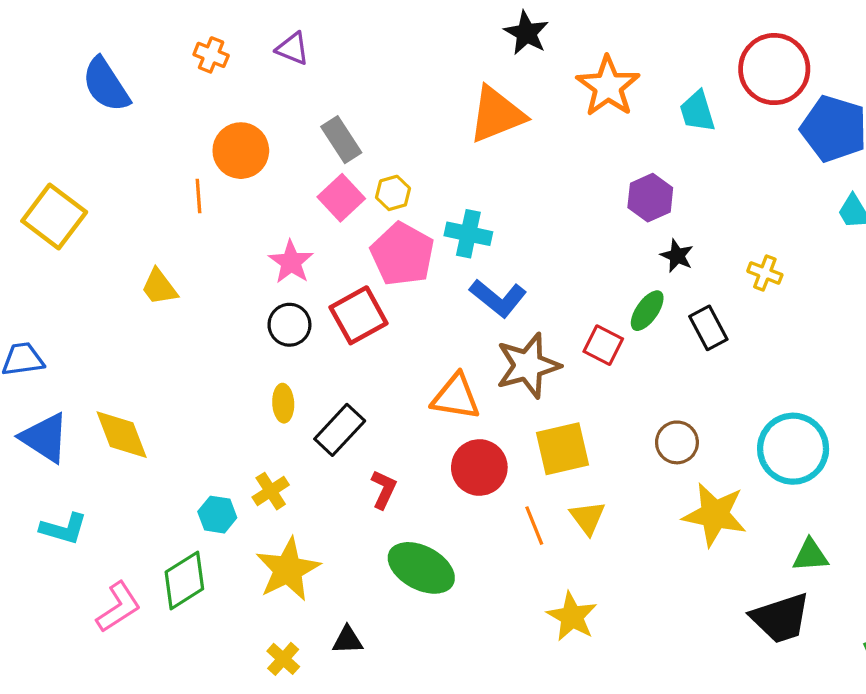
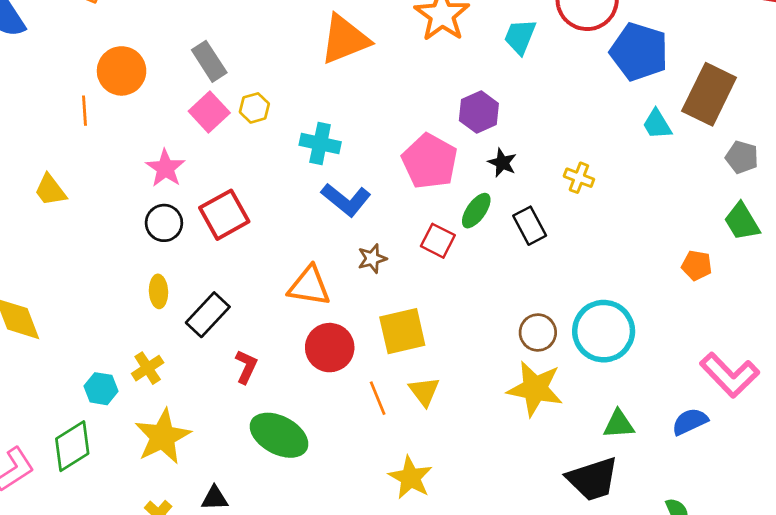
cyan trapezoid: (697, 111) -> (520, 37), turned 39
pink pentagon: (402, 254) -> (430, 161), moved
brown star: (528, 366) -> (372, 259), size x0.5
brown circle: (677, 442) -> (538, 332), moved

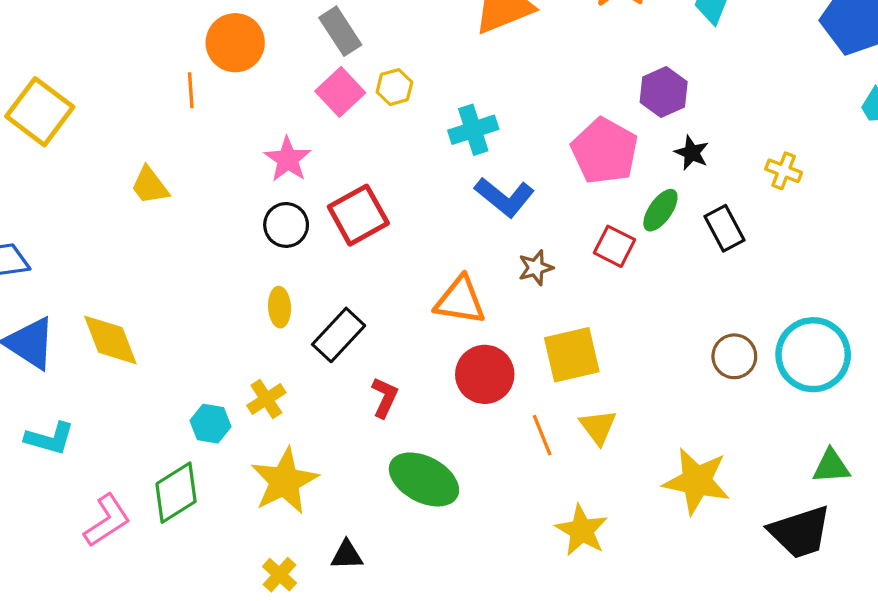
cyan cross: (320, 144) -> (473, 130), turned -30
yellow star: (535, 389) -> (697, 481), moved

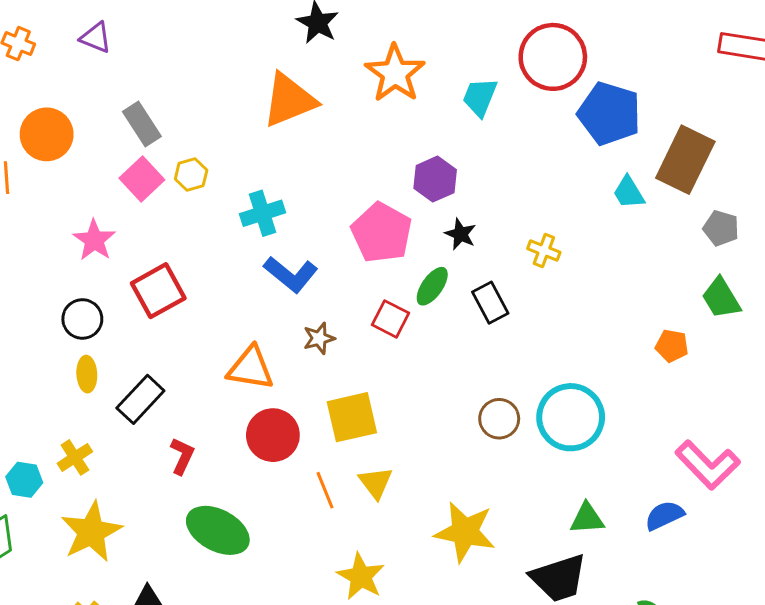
black circle: (286, 225) -> (82, 319), moved

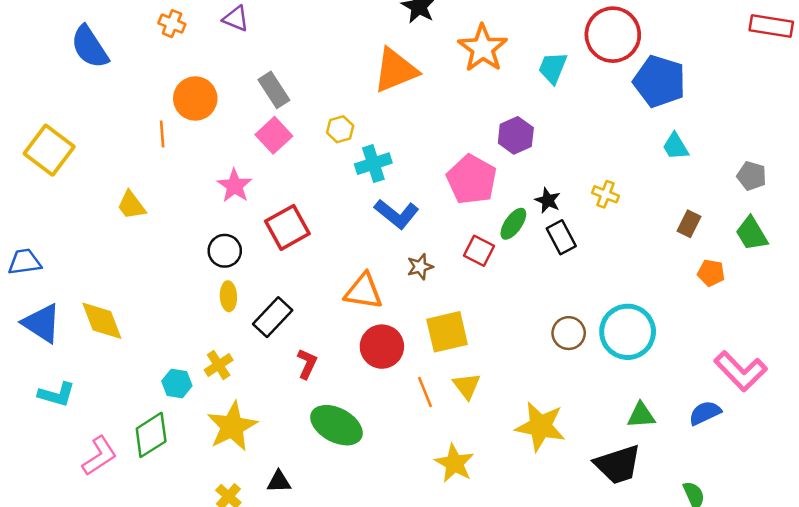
brown rectangle: (685, 160) -> (689, 224), moved, size x0.5
yellow hexagon: (191, 175) -> (340, 129), moved
black star: (460, 234) -> (548, 200), moved

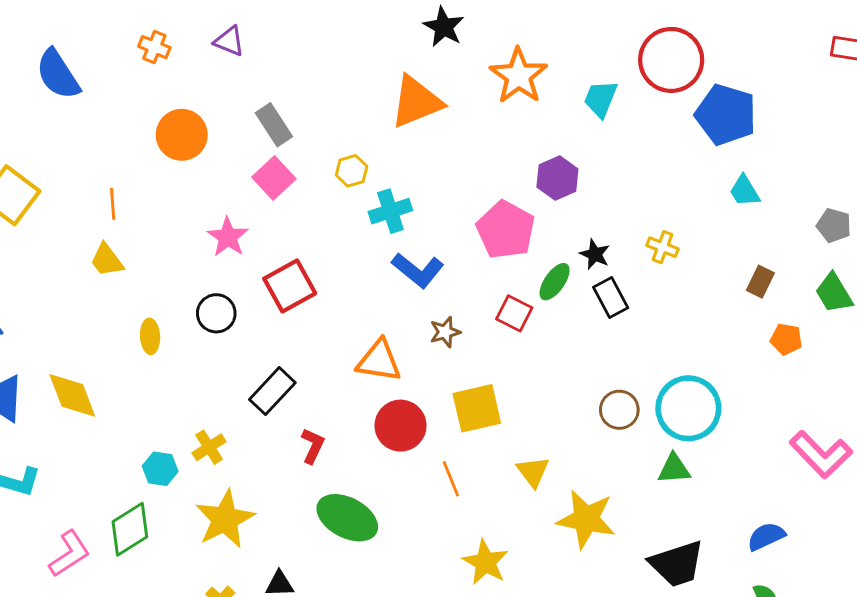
orange line: (162, 134) -> (113, 204), moved
yellow ellipse: (228, 296) -> (150, 336), moved
yellow triangle: (467, 386) -> (533, 472), moved
blue semicircle: (705, 413) -> (766, 536), moved
green triangle: (641, 415) -> (674, 469), moved

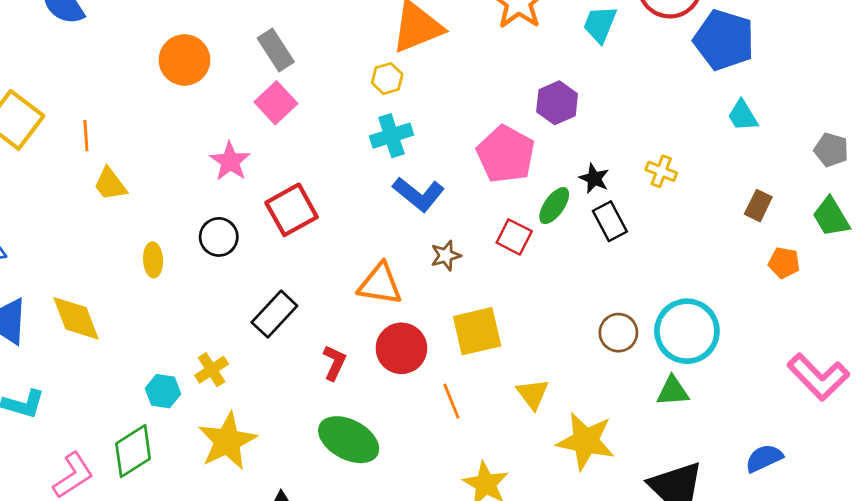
yellow hexagon: (352, 171) -> (387, 79), moved
orange line: (113, 204) -> (86, 136), moved
red L-shape: (313, 446) -> (334, 363), moved

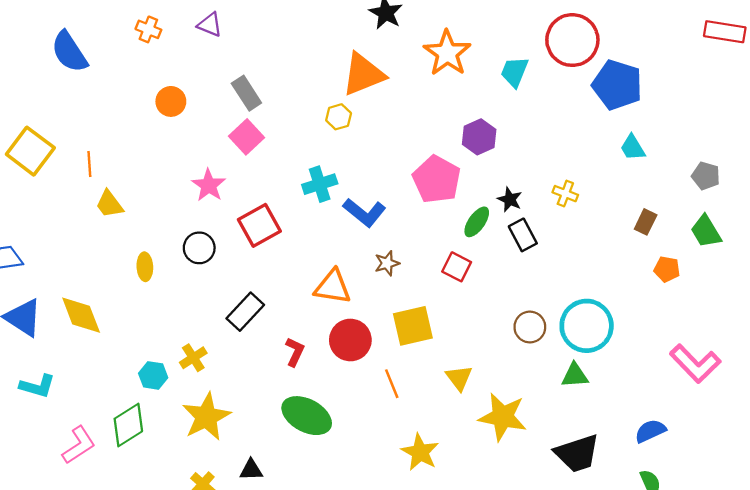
orange circle: (184, 60) -> (171, 101), size x0.7
cyan cross: (391, 136) -> (320, 184), moved
red square: (514, 237) -> (457, 267), moved

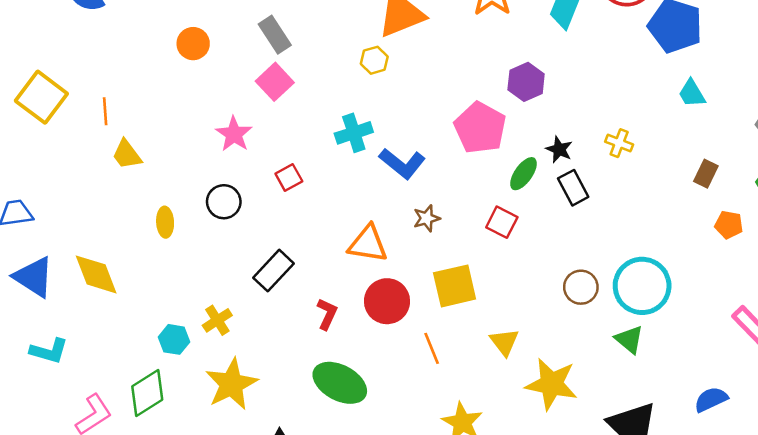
red square: (259, 225) -> (289, 177), size x0.6
green triangle: (575, 375) -> (629, 339), turned 44

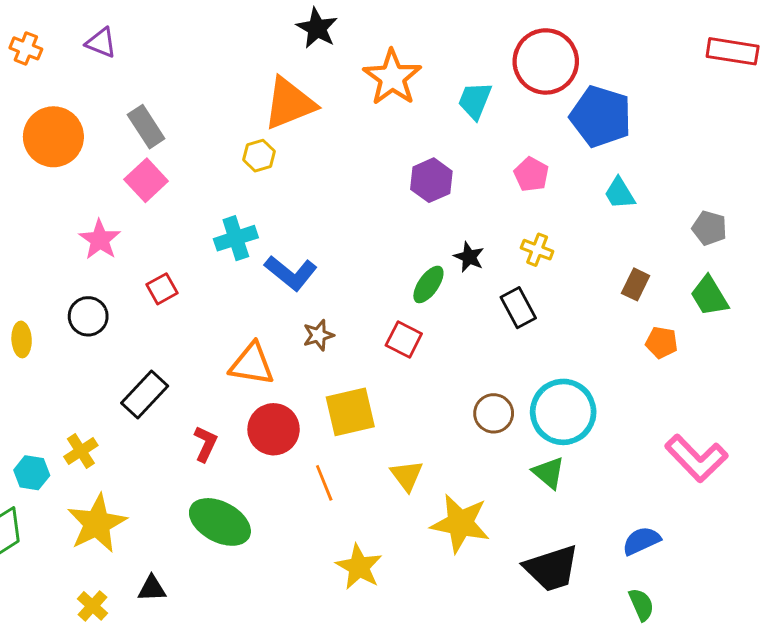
orange circle: (193, 44) -> (53, 137), size x1.6
pink pentagon: (480, 128) -> (531, 174), moved, size x0.6
black rectangle: (573, 188) -> (518, 308), moved

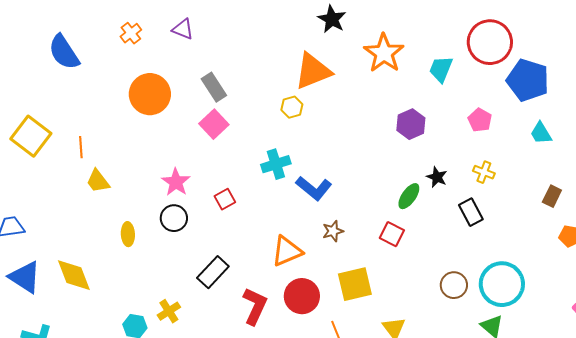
orange cross: (26, 48) -> (131, 33), turned 30
pink star: (100, 240) -> (176, 182), moved
orange triangle: (252, 364) -> (287, 251), turned -32
red L-shape: (205, 444) -> (255, 306), size x1.5

